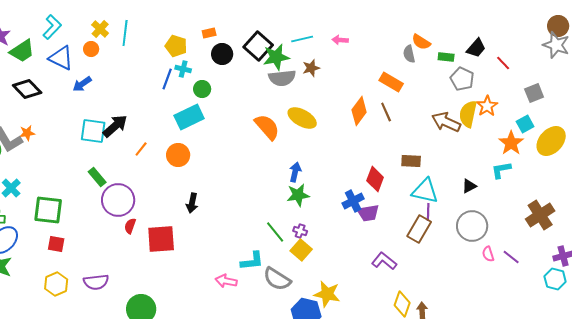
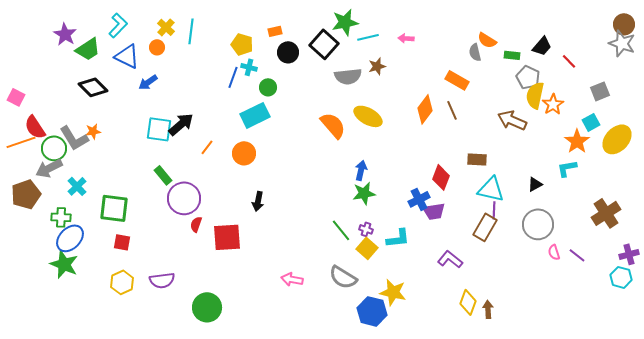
green star: (276, 57) -> (345, 22), moved
yellow semicircle: (468, 114) -> (535, 95), moved
cyan L-shape: (252, 261) -> (398, 238), moved

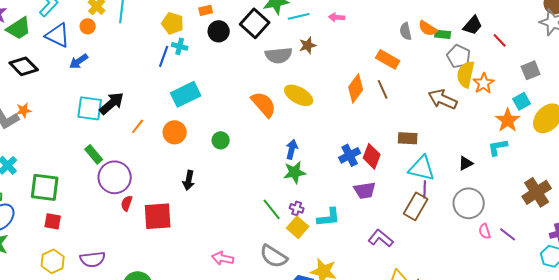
orange semicircle: (487, 40) -> (428, 28), moved
green circle: (268, 87) -> (221, 140), moved
blue cross: (419, 199) -> (350, 155), moved

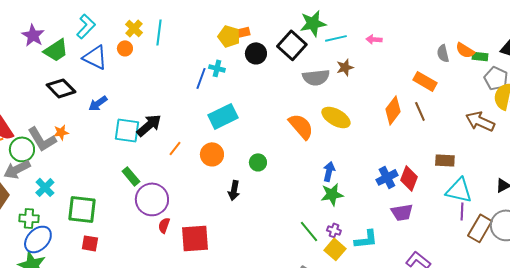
yellow pentagon: (173, 23) -> (229, 36), moved
blue arrow: (79, 61) -> (98, 103), moved
black arrow: (189, 180) -> (234, 190), moved
brown rectangle: (416, 206) -> (480, 228), moved

